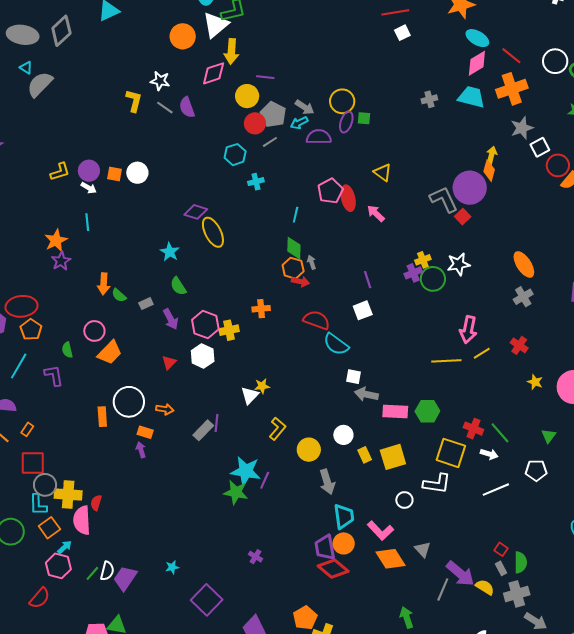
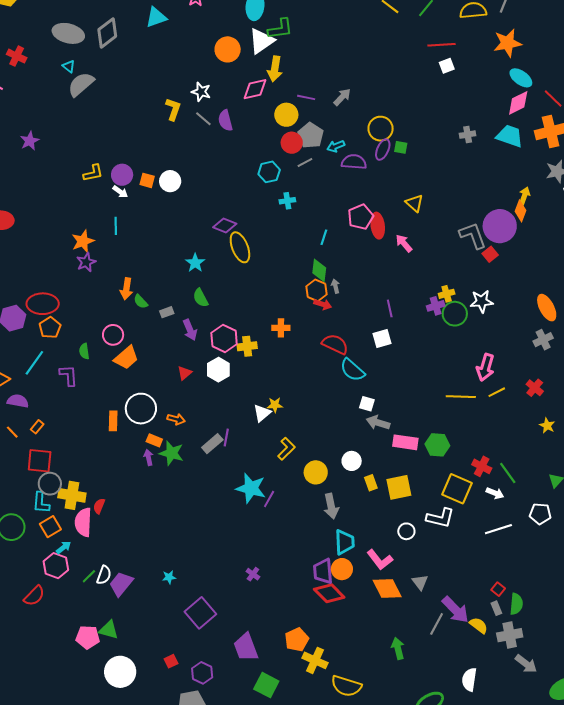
gray arrow: (305, 107) -> (342, 97), moved, turned -84
green star: (236, 492) -> (171, 453), moved

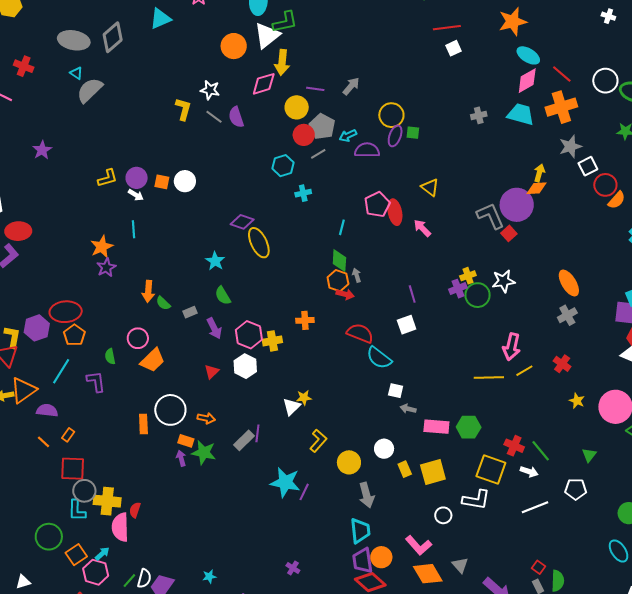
orange diamond: (521, 211) -> (536, 188), turned 70
gray arrow: (378, 423) -> (408, 409), size x0.7
orange square: (50, 527) -> (76, 555), moved
cyan trapezoid: (345, 542) -> (360, 531), moved

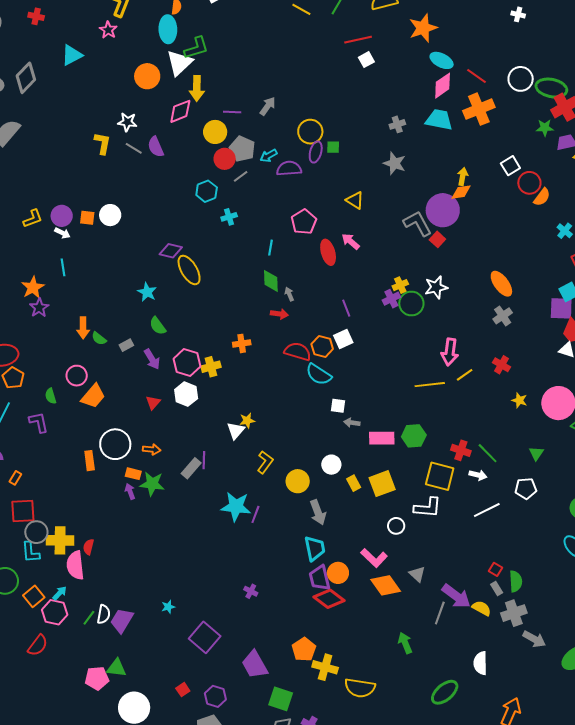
gray star: (570, 146) -> (395, 163), moved, turned -30
red ellipse: (395, 212) -> (328, 252), moved
orange hexagon: (338, 281) -> (322, 346), moved

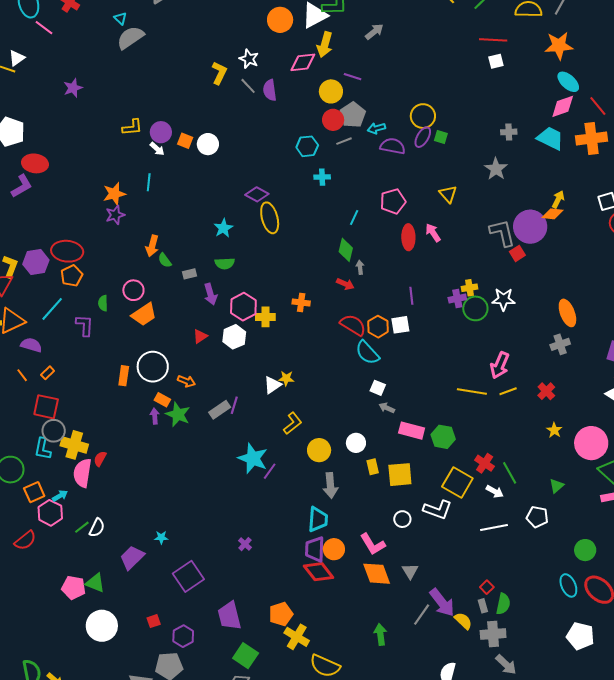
gray arrow: (268, 106) -> (374, 32), moved
green semicircle: (158, 326) -> (225, 263), turned -72
purple trapezoid: (122, 620) -> (132, 557), moved

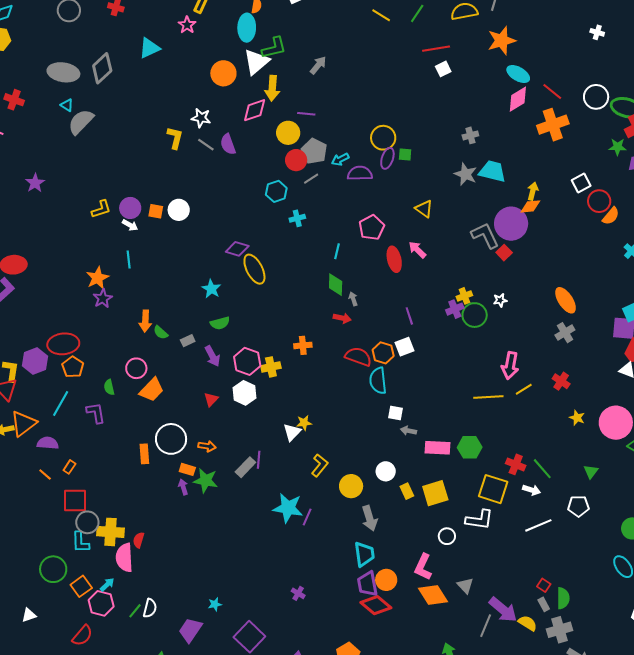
cyan trapezoid: (550, 138) -> (492, 171), moved
white star: (504, 299) -> (500, 300), size x0.6
cyan semicircle: (367, 353) -> (378, 381), turned 48
pink L-shape: (373, 544) -> (423, 567), turned 68

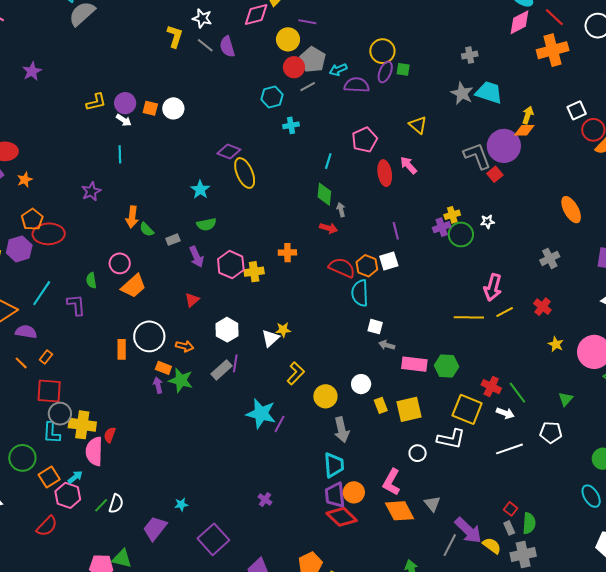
orange star: (97, 278) -> (25, 180), moved, size x0.7
orange ellipse: (566, 300) -> (571, 210), moved
orange pentagon: (73, 367) -> (32, 219), moved
white hexagon: (245, 393) -> (227, 330), moved

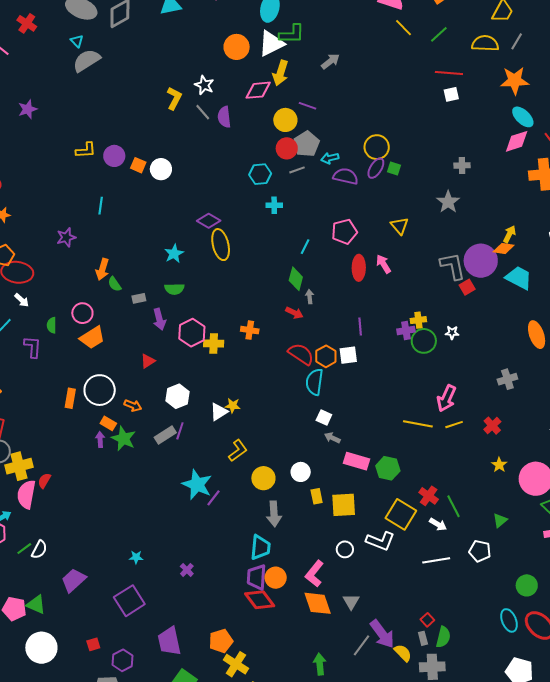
cyan trapezoid: (489, 92) -> (519, 278), moved
white arrow: (124, 120) -> (22, 300), moved
yellow cross: (82, 425) -> (19, 466), turned -32
cyan star: (181, 504) -> (136, 557), moved

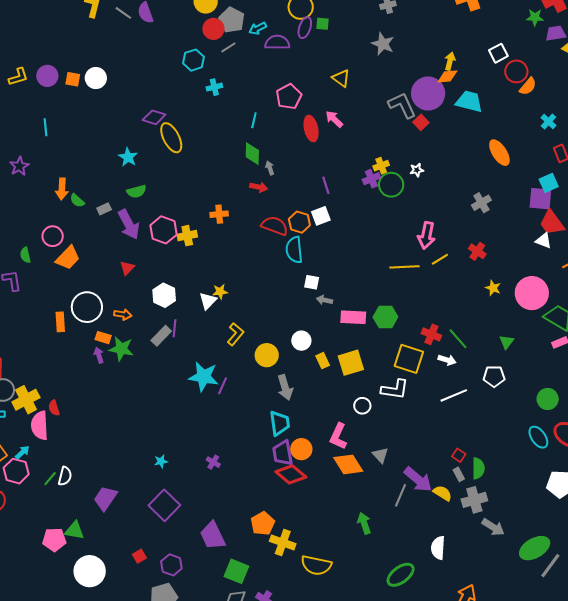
purple arrow: (159, 319) -> (129, 224), size x1.4
red semicircle: (44, 481) -> (54, 408), turned -35

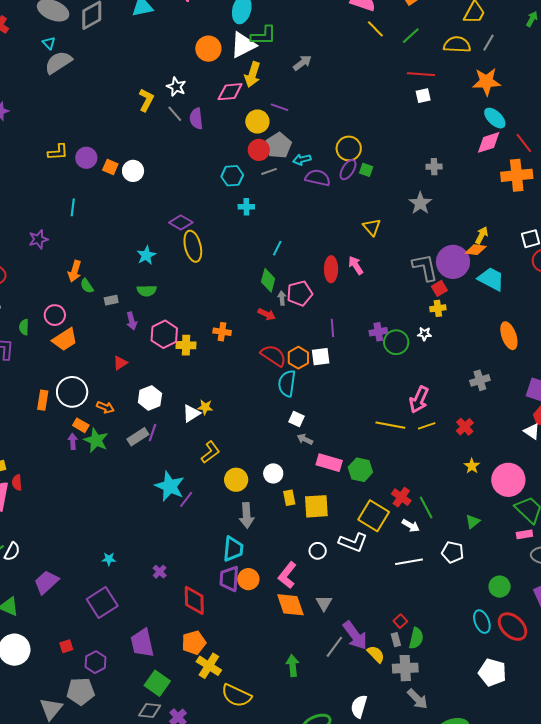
pink pentagon: (289, 97) -> (300, 293), moved
yellow cross: (381, 166) -> (438, 308), moved
purple arrow: (129, 224) -> (132, 321), size x0.6
red diamond: (291, 474) -> (194, 600), moved, turned 36

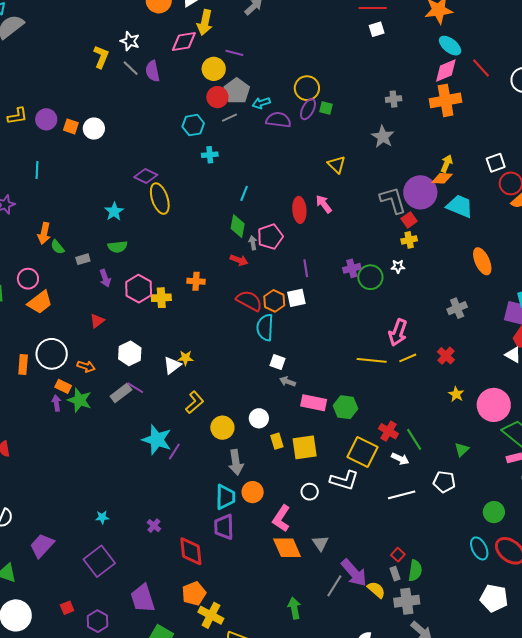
orange cross: (517, 175) -> (446, 100), moved
purple line: (152, 433) -> (135, 388), turned -72
orange circle: (248, 579) -> (253, 492), moved

